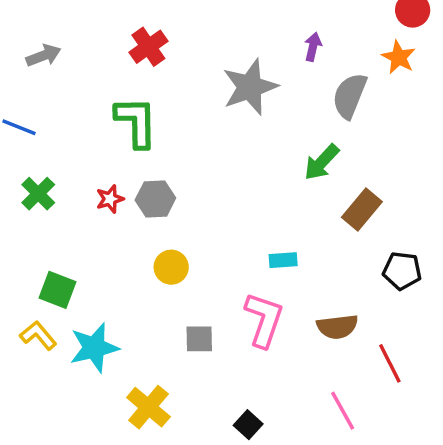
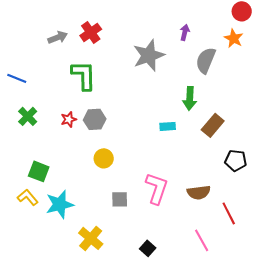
gray arrow: (43, 56) -> (58, 37), moved
green arrow: (322, 162) -> (190, 98), turned -40
cyan rectangle: (283, 260) -> (168, 126), moved

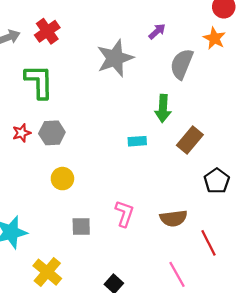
purple arrow: (185, 32) -> (157, 31), turned 35
black pentagon: (236, 160) -> (217, 181), turned 30
pink L-shape: (157, 188) -> (124, 214), size x0.7

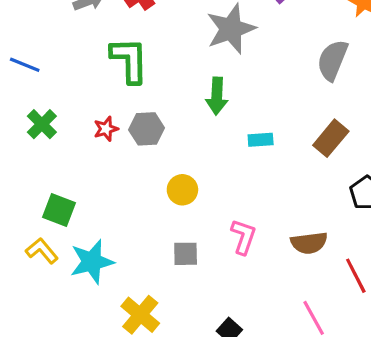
gray semicircle: (182, 64) -> (332, 60), moved
green arrow: (163, 108) -> (217, 96), moved
yellow circle: (62, 179) -> (182, 190), moved

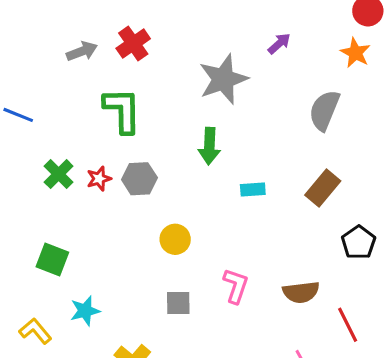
green cross: (42, 124) -> (59, 174), moved
yellow L-shape: (42, 251) -> (35, 331), moved
cyan star: (92, 262) -> (85, 311), size x0.7

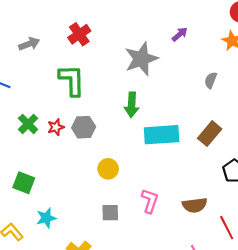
gray arrow: (82, 51) -> (29, 44), moved
gray semicircle: (324, 110) -> (211, 80), size x0.6
cyan rectangle: (253, 190) -> (162, 135), size x2.0

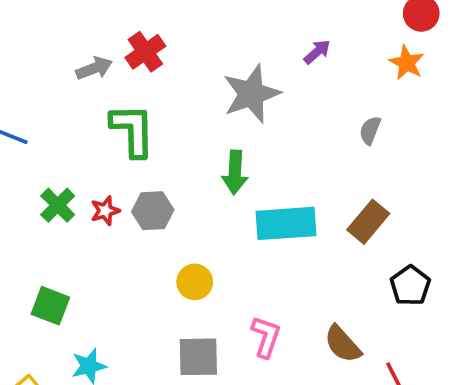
gray arrow: (29, 44) -> (94, 68), moved
brown semicircle: (195, 205) -> (343, 344), turned 55
gray square: (110, 213) -> (198, 357), size x1.4

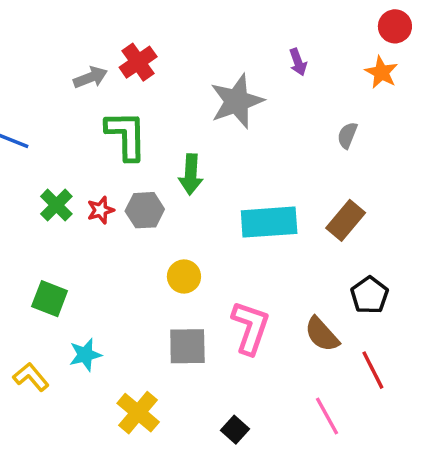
purple arrow: (317, 52) -> (298, 62), turned 112
green arrow: (235, 172) -> (191, 174), moved
black pentagon: (410, 286) -> (369, 295), moved
pink L-shape: (266, 337) -> (250, 328), size x1.4

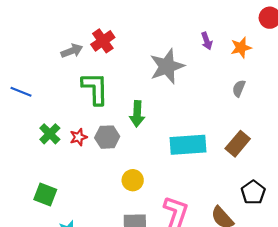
orange star: (381, 72) -> (241, 48), moved, turned 30

